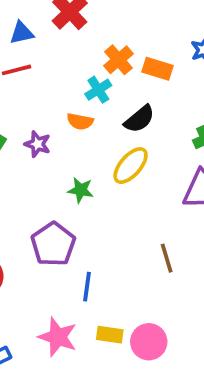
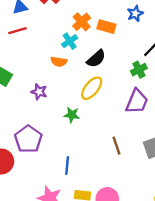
purple star: (38, 144) -> (39, 92), moved
green star: (81, 190) -> (72, 115), moved
purple pentagon: (53, 244) -> (28, 139), moved

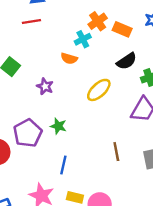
black semicircle: (96, 59) -> (127, 61), moved
green star: (72, 115) -> (58, 126), moved

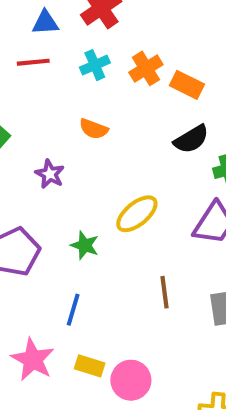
cyan cross: (83, 39) -> (95, 65), moved
yellow ellipse: (99, 90) -> (137, 214), moved
green star: (58, 126) -> (85, 245), moved

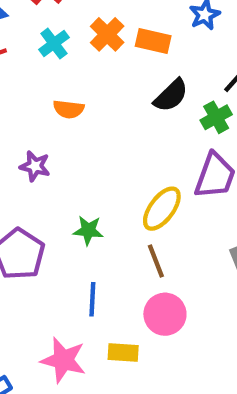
yellow ellipse: (137, 214) -> (162, 209), moved
brown line: (165, 292) -> (156, 261), moved
pink circle: (131, 380) -> (165, 314), moved

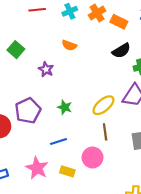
brown line: (156, 261) -> (105, 132), moved
blue line: (92, 299) -> (59, 142), turned 56

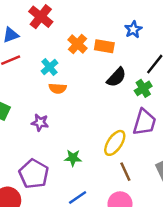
cyan cross: (70, 11) -> (49, 67), moved

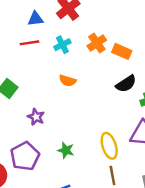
cyan cross: (49, 67) -> (62, 45), moved
purple star: (40, 123) -> (36, 117), moved
yellow ellipse: (115, 143) -> (109, 146), turned -65

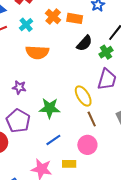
orange semicircle: (68, 81) -> (37, 52), size x1.6
green star: (66, 150) -> (50, 108), size x1.5

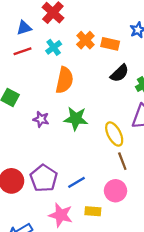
orange semicircle: (37, 52) -> (64, 80), turned -85
green star: (50, 108) -> (76, 119), moved
purple pentagon: (18, 121) -> (44, 178), moved

